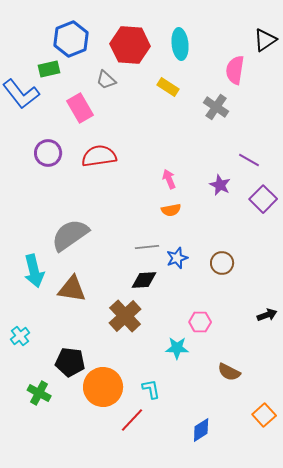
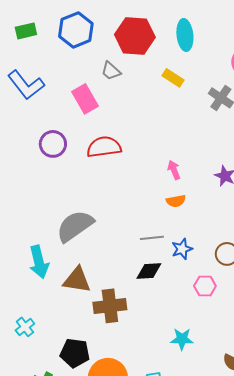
green rectangle: (49, 69) -> (26, 31), moved
brown cross: (125, 316) -> (110, 306), moved, turned 36
pink hexagon: (200, 322) -> (205, 286), moved

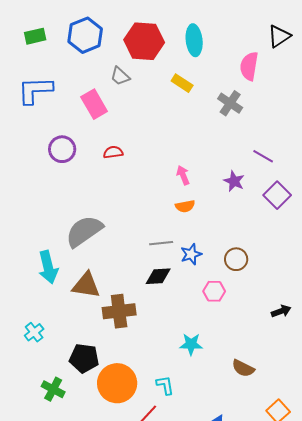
blue L-shape: (26, 85) -> (35, 90), turned 126
red semicircle: (104, 147) -> (113, 152), size x0.6

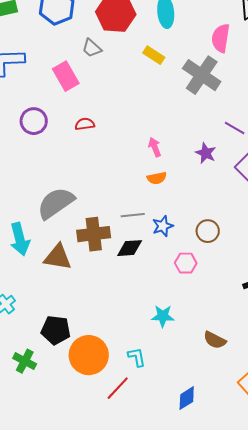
gray cross: (230, 103) -> (202, 75), size x1.5
brown cross: (119, 311) -> (94, 234), moved

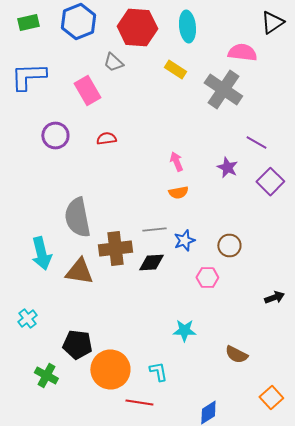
pink semicircle: (221, 38) -> (242, 52), turned 88
gray semicircle: (56, 203) -> (77, 218), turned -66
red line: (118, 388) -> (139, 402), turned 56

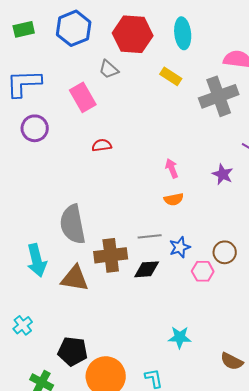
gray cross: (223, 90) -> (219, 96), turned 36
purple circle: (55, 136) -> (35, 128), moved
pink hexagon: (207, 278) -> (203, 271), moved

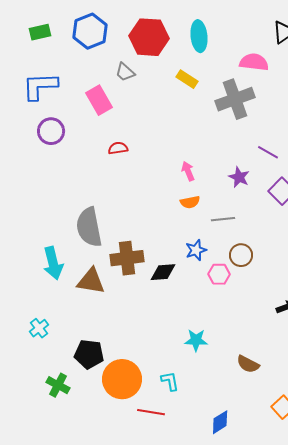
gray line: (150, 236) -> (223, 219), moved

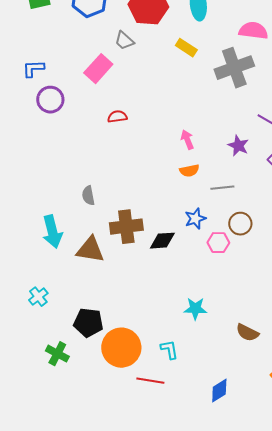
blue L-shape: (40, 86) -> (33, 69), moved, size x0.6
pink rectangle: (99, 100) -> (98, 69), turned 72
gray semicircle: (89, 227) -> (88, 196), size x0.5

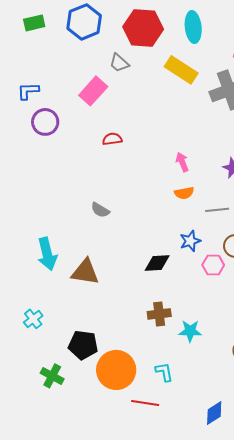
yellow rectangle: (186, 48) -> (181, 70), size x1.5
gray semicircle: (88, 196) -> (100, 210), moved, turned -48
brown cross: (126, 227) -> (159, 314), moved, size x0.7

